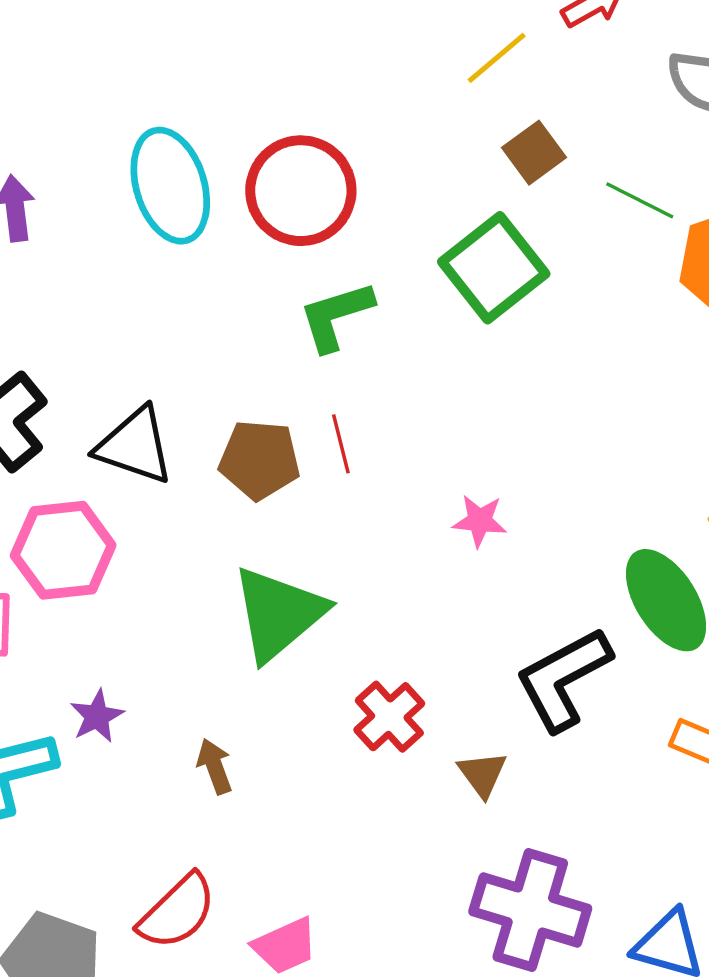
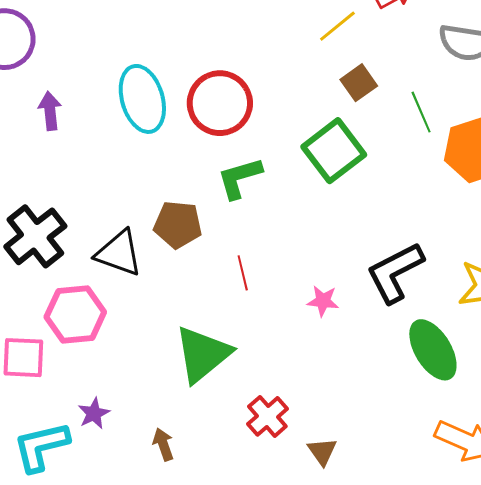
green line: (640, 200) -> (421, 112), turned 39
red line: (341, 444) -> (243, 273), moved
brown pentagon: (259, 460) -> (178, 225), moved
black L-shape: (563, 679) -> (395, 272), moved

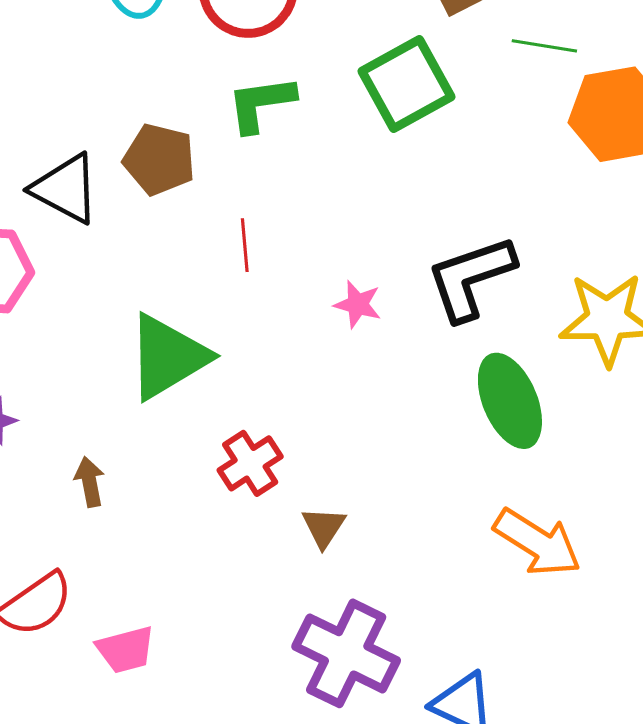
green line: (421, 112) -> (544, 46), turned -66

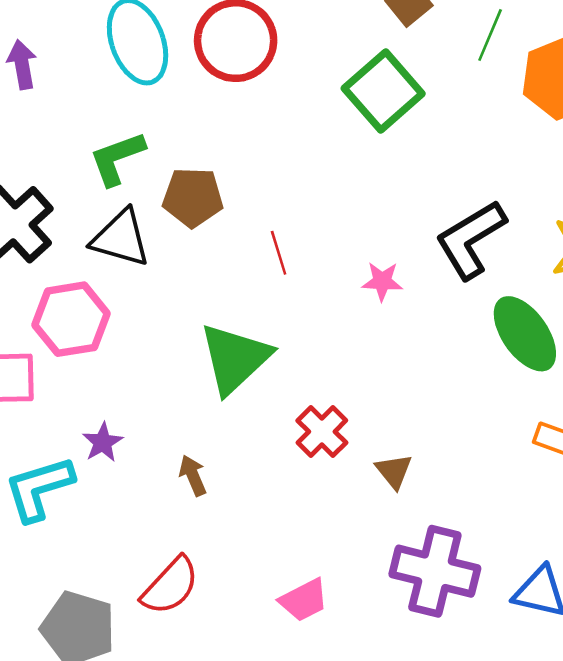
green line: (544, 46) -> (490, 35), turned -64
green L-shape: (261, 104) -> (117, 158), moved
pink trapezoid: (126, 650) -> (304, 600), moved

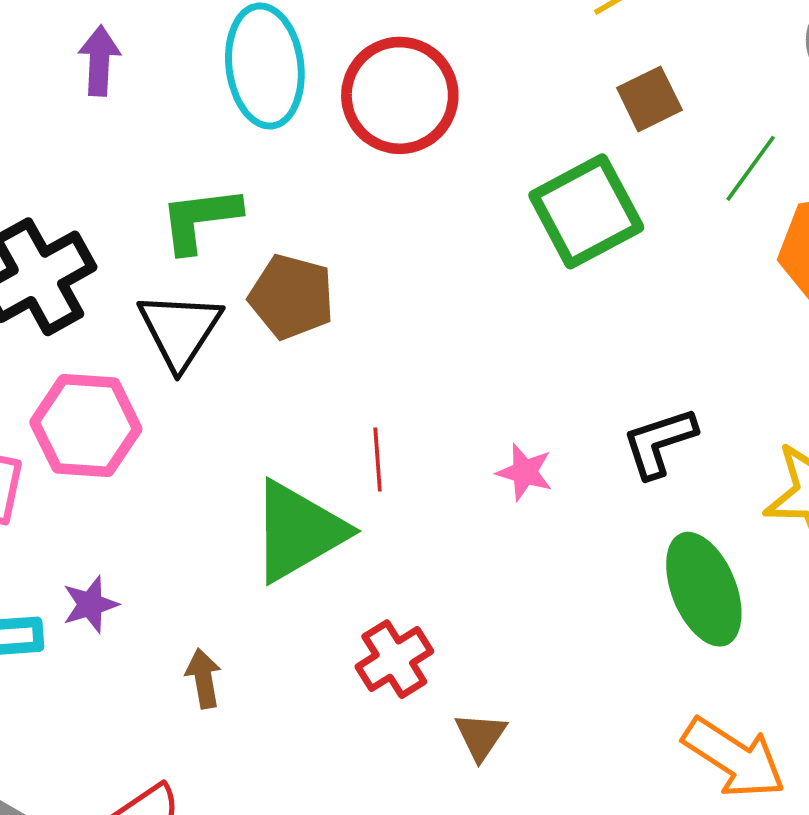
black triangle: (121, 238) -> (180, 330), turned 34
black L-shape: (471, 239) -> (659, 443), size x0.7
red line: (279, 253) -> (378, 459), moved

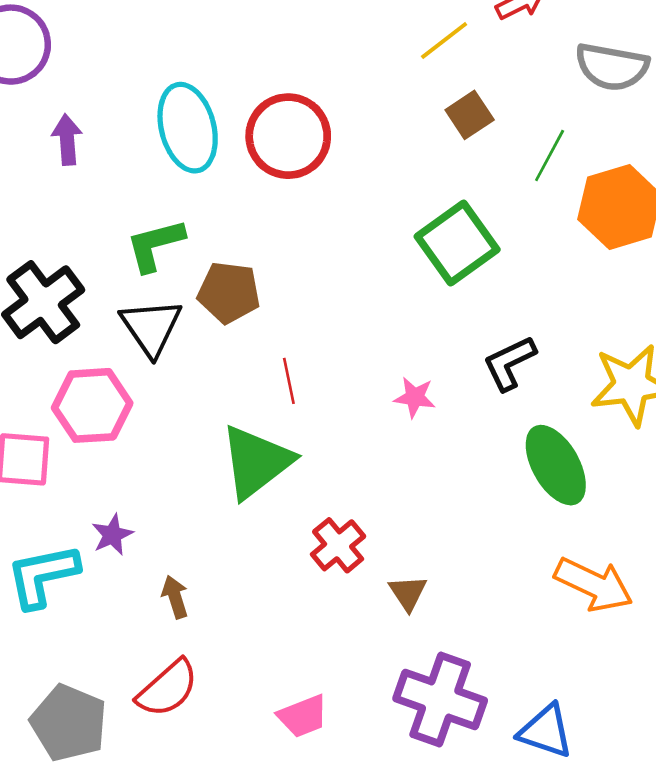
green square: (586, 211) -> (457, 243), moved
red line: (378, 459) -> (289, 381), moved
brown arrow: (203, 678) -> (175, 597), moved

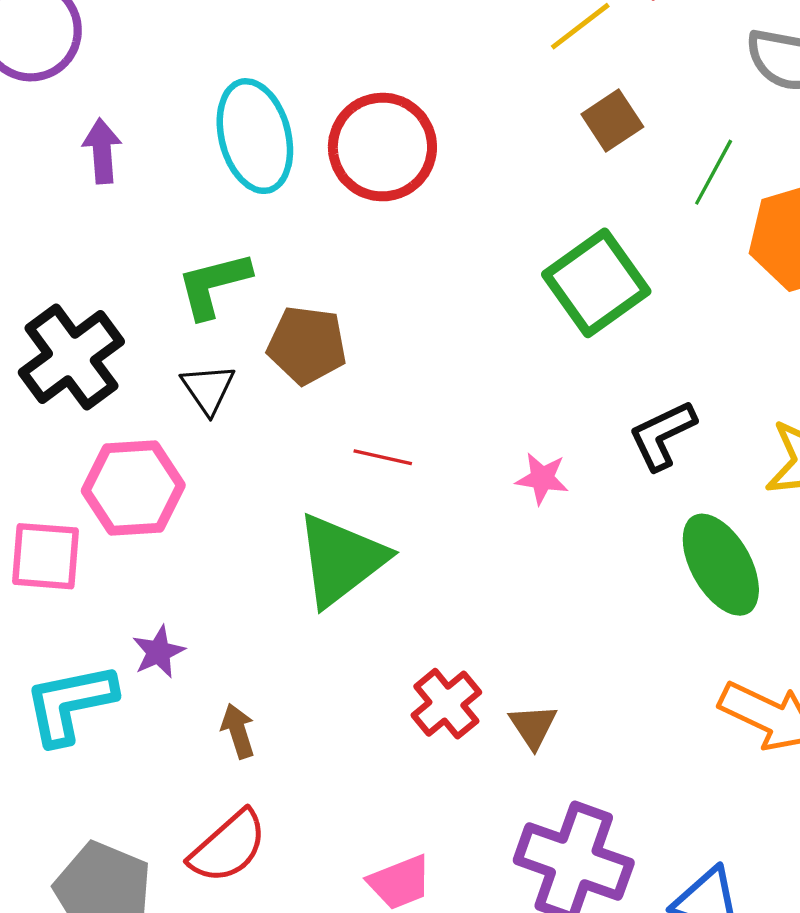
black triangle: (151, 327) -> (208, 389), size x0.7
red line: (289, 381) -> (383, 457), turned -66
red cross: (338, 545) -> (446, 704), moved

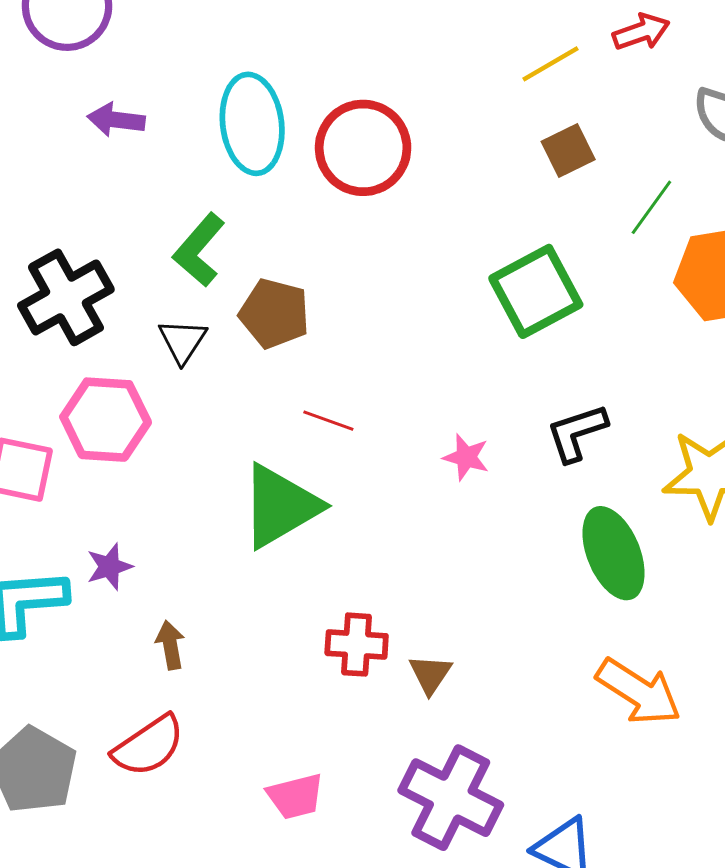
purple arrow: (102, 151) -> (116, 120), turned -86
green L-shape: (214, 285) -> (199, 250), turned -42
red cross: (446, 704) -> (357, 645), turned 36

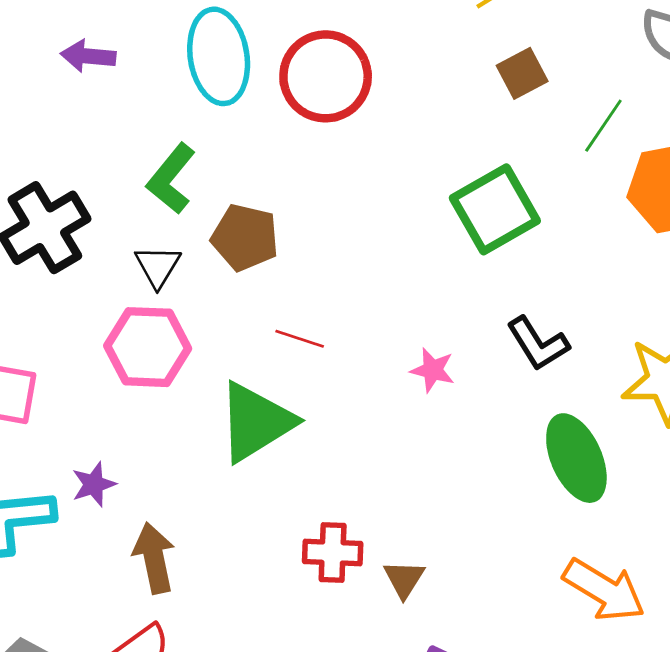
pink hexagon: (106, 420) -> (148, 347), moved
black L-shape: (577, 433) -> (538, 344), turned -102
brown arrow: (170, 645) -> (154, 558), size x1.5

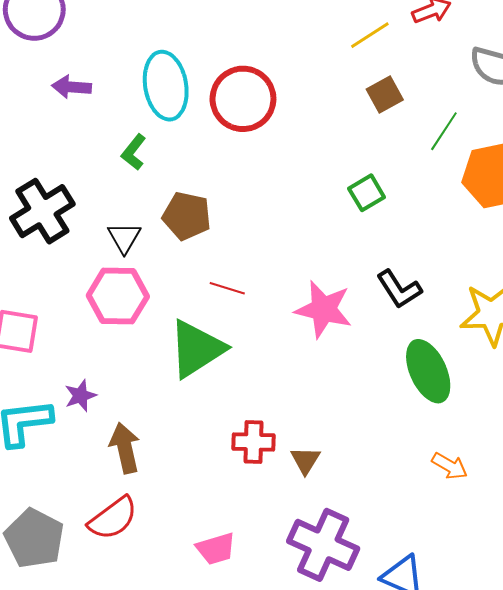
green L-shape: (171, 179) -> (134, 152), moved, size x0.7
green square: (495, 209) -> (367, 193), size x0.6
pink star: (433, 370) -> (324, 309), size x1.8
orange arrow: (604, 590) -> (450, 466), size x0.6

